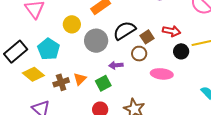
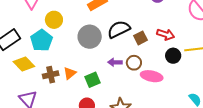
yellow circle: (72, 24) -> (54, 20), moved
brown circle: (139, 54) -> (134, 63), moved
purple arrow: (116, 65) -> (115, 62), moved

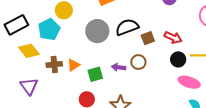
purple arrow: (115, 62) -> (118, 67), moved
pink ellipse: (152, 76) -> (189, 82), moved

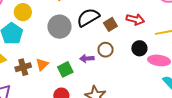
black circle: (178, 59) -> (139, 48), moved

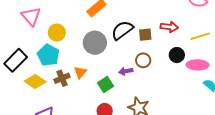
brown square: (110, 24) -> (145, 35), turned 32
orange triangle: (42, 64) -> (80, 72), moved
brown cross: (23, 67) -> (62, 78), moved

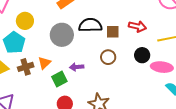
black semicircle: (122, 30) -> (90, 25), turned 30
purple arrow: (126, 71) -> (77, 67), moved
green square: (106, 85) -> (59, 79), moved

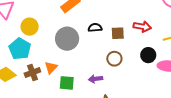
black semicircle: (90, 25) -> (95, 28), size x0.6
purple arrow: (77, 67) -> (95, 79), moved
green square: (59, 79) -> (67, 83), turned 35

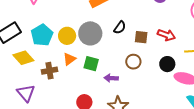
yellow circle: (30, 27) -> (67, 36), moved
black semicircle: (95, 28) -> (120, 28), turned 120
brown cross: (32, 73) -> (50, 71), moved
green square: (67, 83) -> (91, 64), moved

